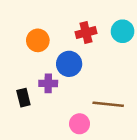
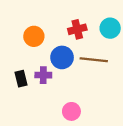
black rectangle: (23, 98) -> (21, 79), moved
brown line: (108, 104) -> (94, 60), moved

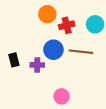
orange circle: (34, 36) -> (47, 14), moved
black rectangle: (21, 79) -> (14, 60), moved

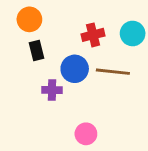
orange circle: (47, 14) -> (29, 19), moved
black rectangle: (14, 60) -> (36, 50), moved

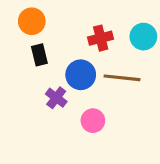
purple cross: (52, 90) -> (56, 98), turned 36
pink circle: (86, 134) -> (93, 121), moved

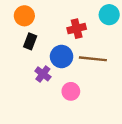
cyan circle: (143, 37) -> (109, 15), moved
black rectangle: (39, 55) -> (30, 41), turned 35

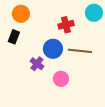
black rectangle: (30, 41) -> (14, 37), moved

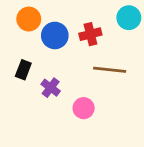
black rectangle: (14, 37) -> (23, 70), moved
blue circle: (53, 49) -> (55, 35), moved

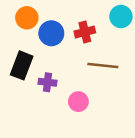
black rectangle: (23, 70) -> (22, 65), size x1.5
purple cross: (51, 88) -> (47, 82), turned -30

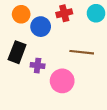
red cross: (85, 32) -> (64, 13), moved
pink circle: (78, 102) -> (62, 81), size x1.5

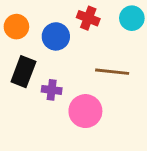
red cross: (64, 13) -> (88, 18), turned 35
orange circle: (21, 14) -> (16, 27), moved

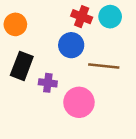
cyan circle: (132, 18) -> (110, 17), moved
blue circle: (56, 36) -> (71, 45), moved

